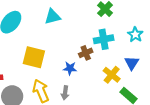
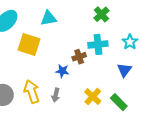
yellow square: (34, 57) -> (29, 45), moved
yellow cross: (112, 75) -> (93, 97), moved

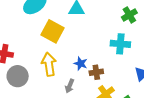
brown cross: (79, 57) -> (96, 72), moved
yellow arrow: (32, 91) -> (49, 64), moved

